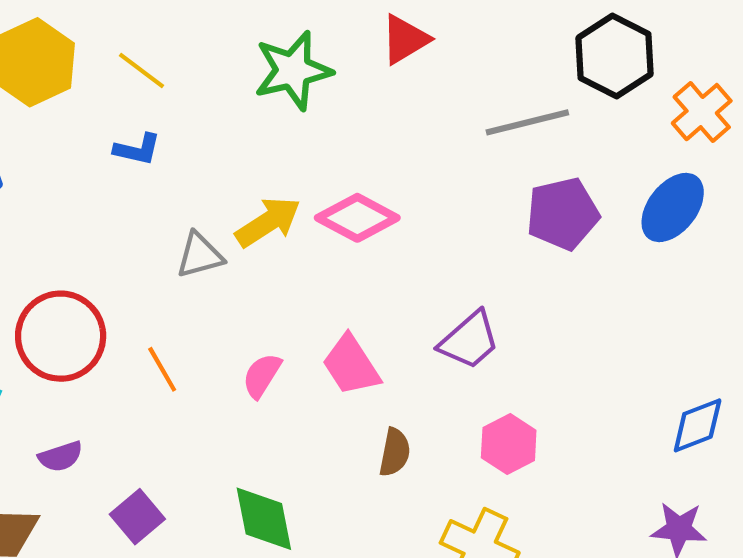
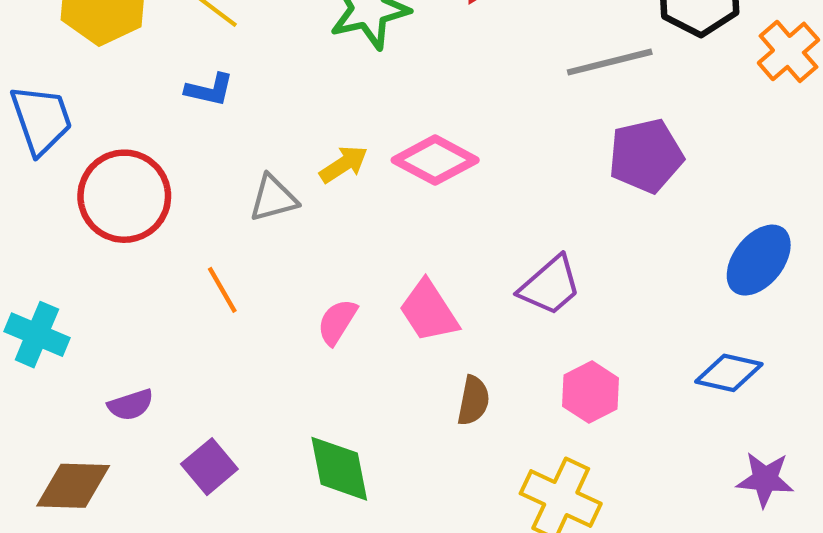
blue ellipse: (673, 207) -> (759, 260), moved
yellow arrow: (268, 222) -> (344, 164), size x0.7
red circle: (61, 336) -> (124, 196), moved
orange line: (162, 369) -> (222, 290), moved
blue diamond: (698, 425) -> (729, 373), moved, turned 34

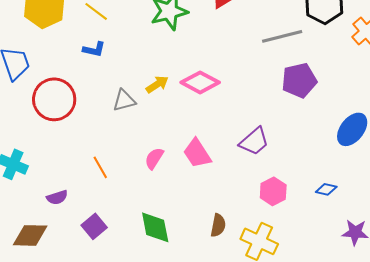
orange line: (222, 290) -> (100, 167), moved
blue diamond: (729, 373) -> (326, 189), moved, size x0.7
brown semicircle: (473, 401) -> (218, 225), moved

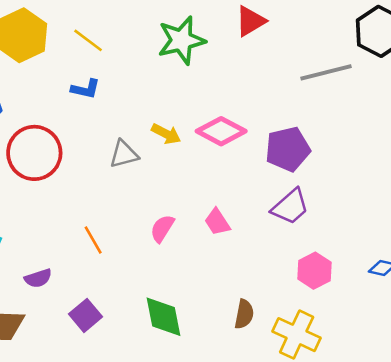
purple pentagon: (299, 80) -> (288, 149), moved
yellow arrow: (157, 84) -> (166, 134), turned 60
pink trapezoid: (197, 153) -> (217, 222), size x0.7

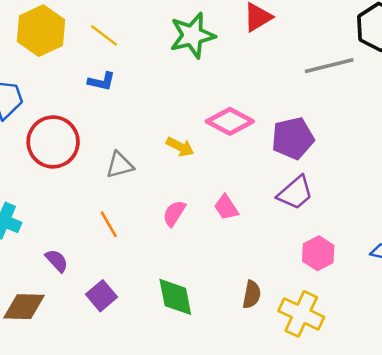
yellow arrow: (166, 134) -> (180, 147), moved
gray triangle: (124, 154) -> (120, 165), moved
purple semicircle: (38, 278) -> (57, 261), turned -115

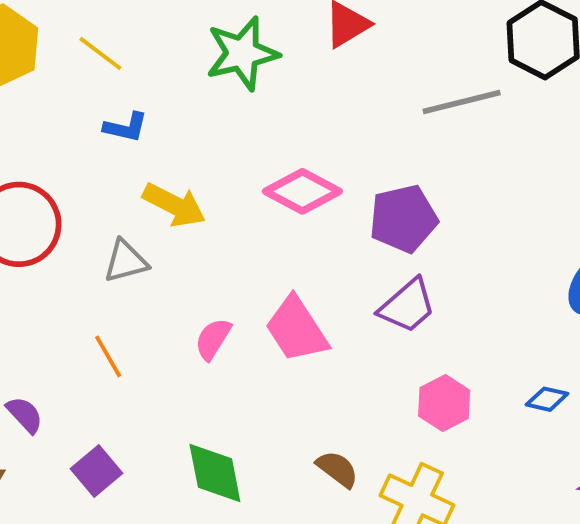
blue L-shape: (101, 81) -> (126, 127), moved
yellow arrow: (180, 147) -> (174, 205), moved, size x1.4
pink trapezoid: (226, 207) -> (297, 329), size x1.6
brown semicircle: (252, 295) -> (337, 469), turned -64

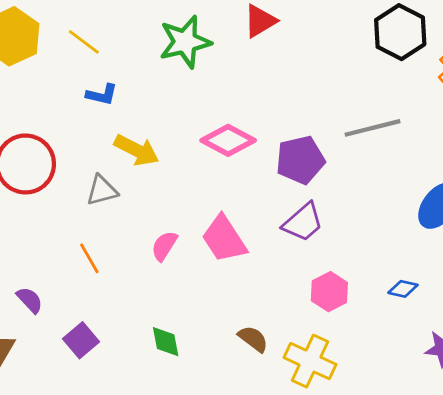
gray line: (462, 102) -> (372, 128), moved
green diamond: (215, 473) -> (166, 342), size x0.7

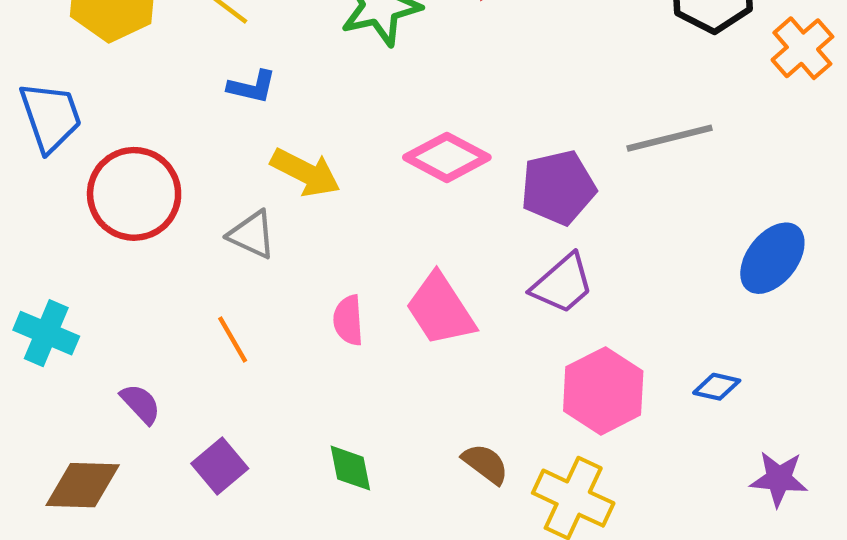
gray triangle: (102, 190) -> (252, 235), turned 40
pink semicircle: (164, 246) -> (348, 320), turned -36
pink hexagon: (329, 292) -> (603, 391), size x1.4

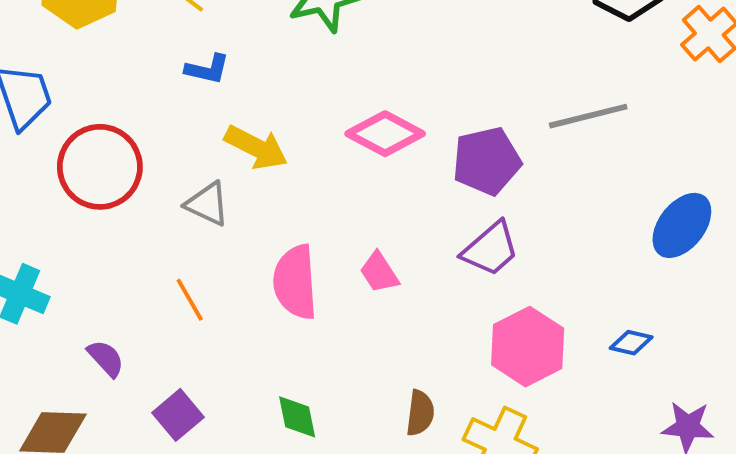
pink trapezoid: (440, 310) -> (379, 272), size x0.6
pink semicircle: (348, 320) -> (295, 282), size x1.6
brown semicircle: (485, 464) -> (420, 413), turned 60

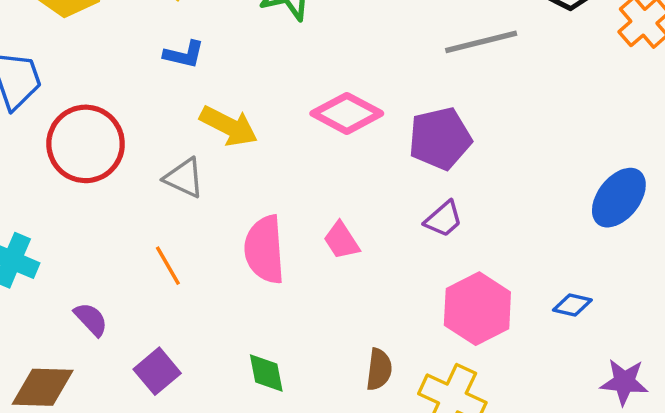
gray line: (588, 116) -> (481, 42), moved
purple trapezoid: (491, 249) -> (443, 219), size x0.7

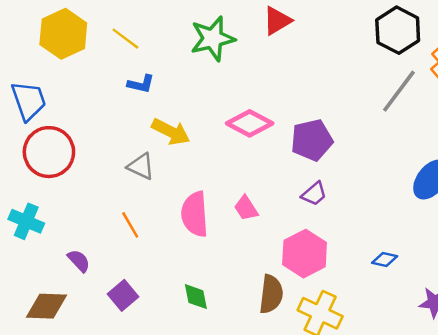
gray line: (481, 42) -> (399, 91), moved, turned -39
red circle: (86, 144) -> (49, 152), moved
blue diamond: (572, 305) -> (385, 260), moved
pink hexagon: (477, 309) -> (305, 254), moved
brown semicircle: (379, 369) -> (271, 294), size x1.4

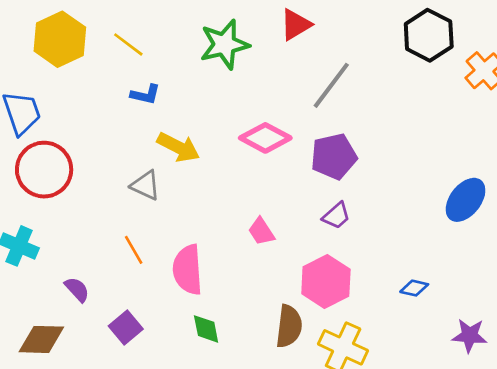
gray line: (399, 91) -> (331, 85), moved
pink semicircle: (195, 214) -> (188, 270), moved

